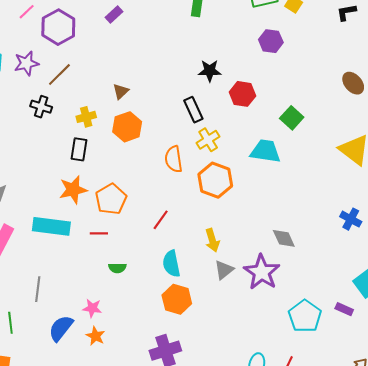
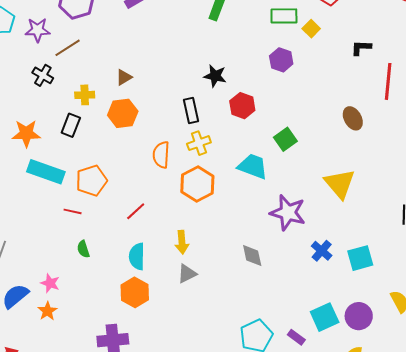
orange star: (73, 190) -> (26, 133), moved
cyan rectangle: (51, 226) -> (46, 172), moved
green semicircle: (117, 268) -> (83, 249), turned 60
purple star: (262, 272) -> (288, 213), moved, turned -30

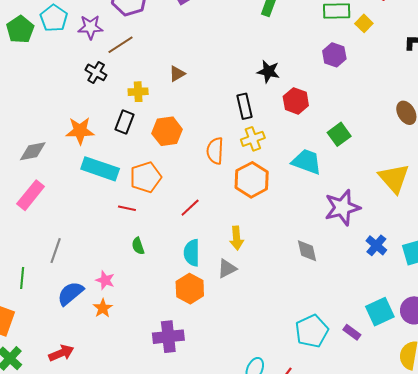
orange hexagon: (123, 113) -> (167, 131), moved
purple star: (288, 213) -> (342, 208), turned -30
gray triangle: (187, 274) -> (227, 269), moved

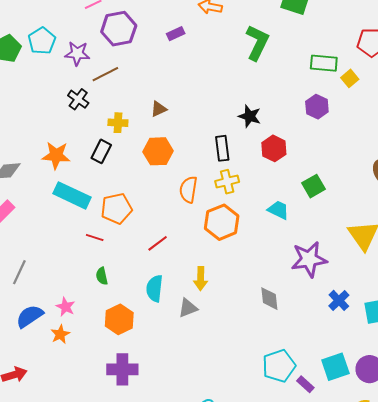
orange hexagon: (167, 131) -> (158, 151), moved
cyan trapezoid: (307, 162) -> (278, 210), size x0.7
orange hexagon: (190, 289) -> (119, 319), moved
cyan pentagon: (312, 331) -> (279, 366), moved

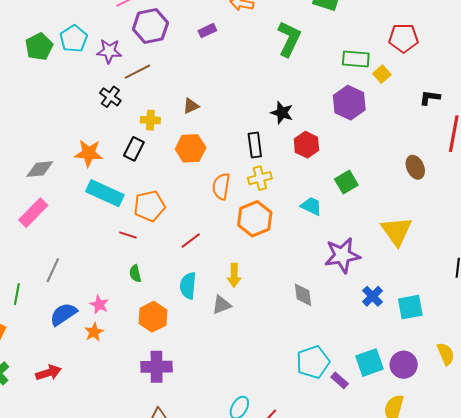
purple hexagon: (317, 107) -> (349, 103), size x1.4

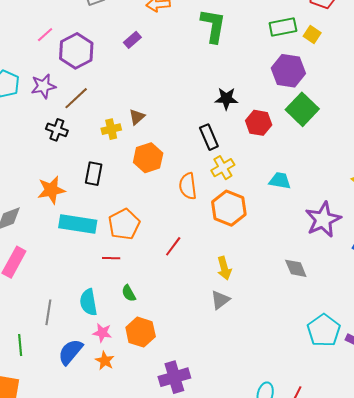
yellow cross: (150, 120) -> (111, 129), moved
green square: (346, 182) -> (302, 109), moved, size x1.4
cyan semicircle: (188, 286) -> (88, 302), moved
orange hexagon: (153, 317) -> (141, 332), moved

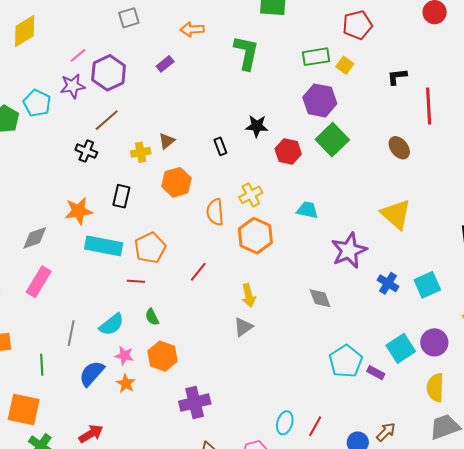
purple star: (43, 86) -> (73, 86), moved
black rectangle: (209, 137) -> (220, 146), moved, size x0.7
cyan semicircle: (88, 302) -> (112, 325), turned -120

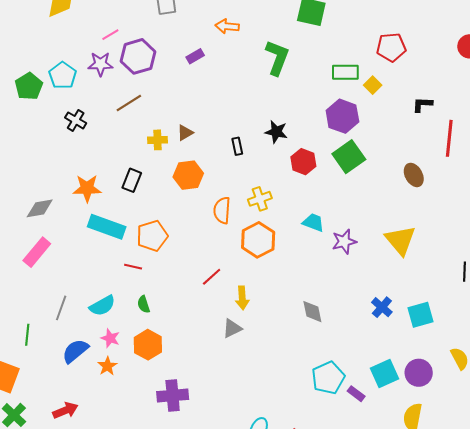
black cross: (86, 151) -> (76, 120), moved
purple star: (349, 251) -> (344, 242), moved, size x0.7
red line: (198, 272) -> (212, 277), moved

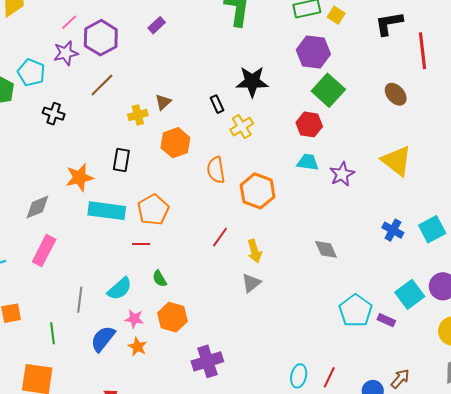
black L-shape: (422, 104) -> (389, 23), size x1.4
black star: (276, 132) -> (252, 82), size x1.4
red hexagon: (303, 162) -> (309, 124), moved
yellow cross: (260, 199) -> (242, 127), moved

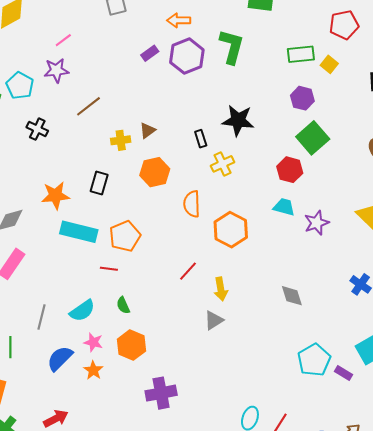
purple hexagon: (101, 38) -> (187, 56), moved
purple hexagon: (313, 52) -> (302, 98), size x0.7

